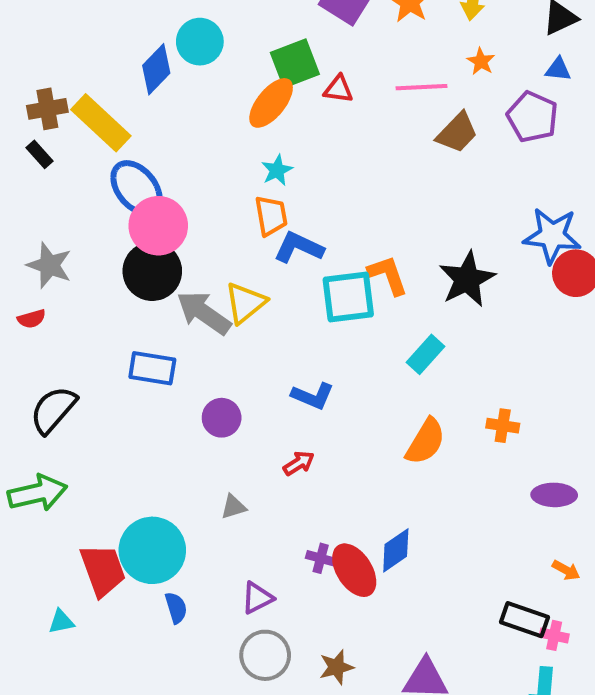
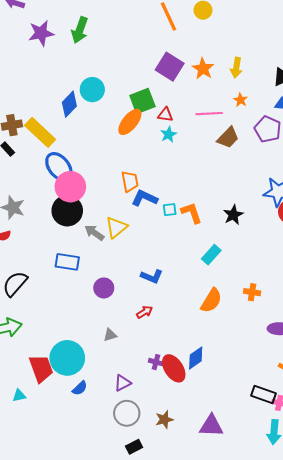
cyan star: (277, 170) -> (169, 134), moved
black star: (467, 279) -> (233, 215), size x0.7
cyan square: (348, 297) -> (170, 210), moved, size x0.5
gray arrow: (204, 313) -> (94, 233), size x0.7
blue semicircle: (176, 608) -> (80, 388), turned 63

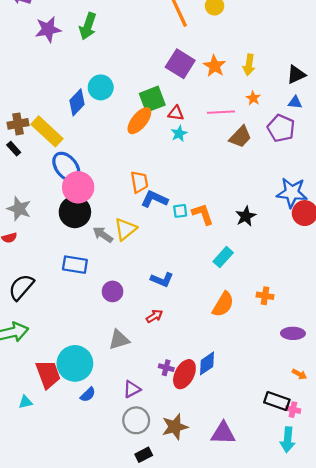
gray triangle: (110, 335) -> (119, 340), size x1.5
red ellipse: (174, 368) -> (184, 374), turned 60
brown star: (164, 420) -> (175, 427), size x1.4

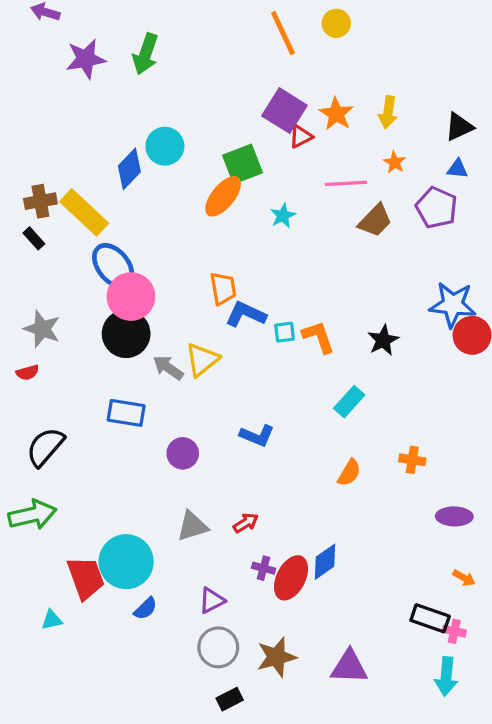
red triangle: (176, 113) -> (301, 136), moved, turned -35
orange semicircle: (223, 304) -> (349, 473), size x0.7
red arrow: (154, 316) -> (246, 523), moved

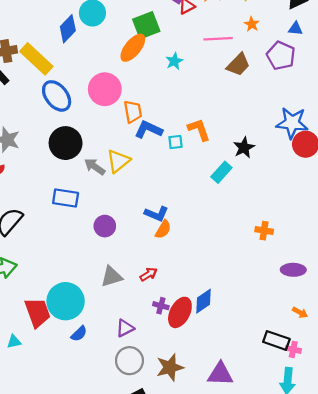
pink circle: (131, 297) -> (105, 89), moved
orange L-shape: (318, 337) -> (199, 130), moved
cyan rectangle: (349, 402) -> (221, 172), moved
orange semicircle: (349, 473) -> (163, 229), moved

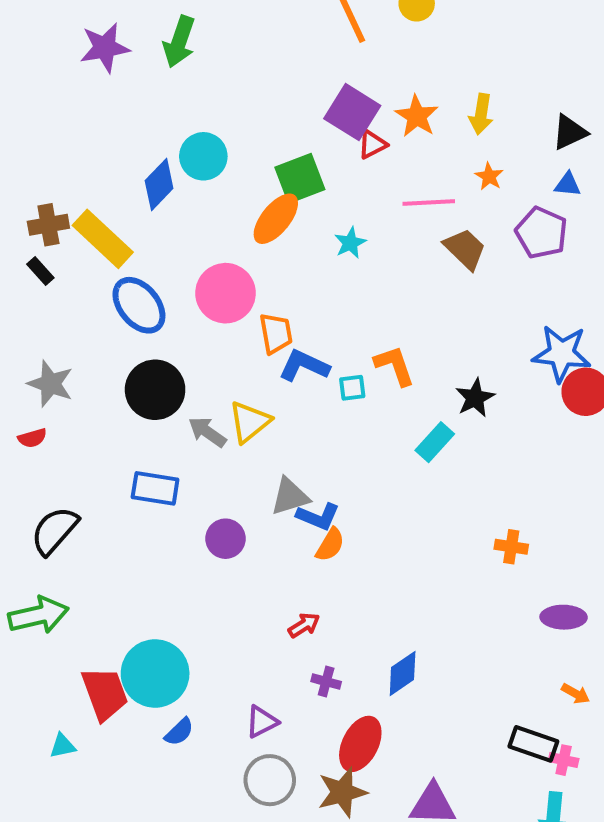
brown trapezoid: (238, 65) -> (465, 249), turned -90
gray triangle: (112, 277) -> (290, 496), moved
red ellipse: (180, 312) -> (360, 744), moved

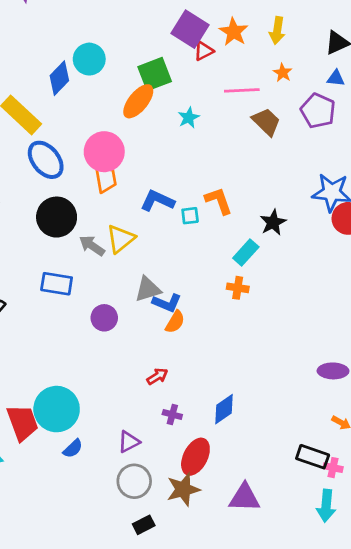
orange trapezoid: (276, 333) -> (106, 179), moved
orange cross: (511, 547) -> (238, 288), moved

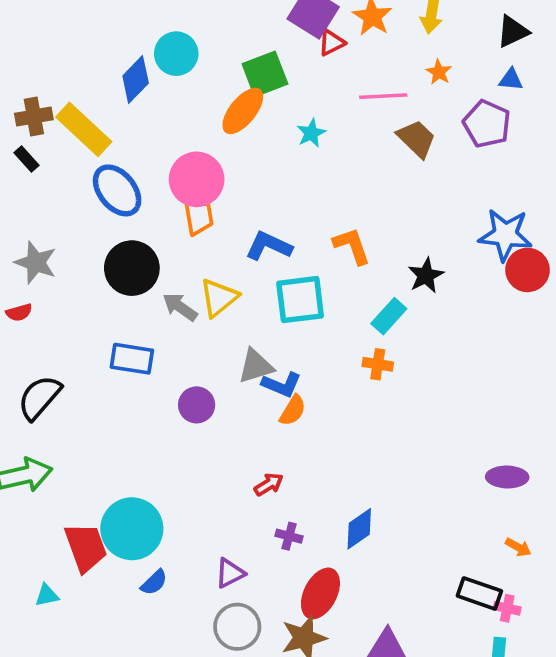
cyan square: (190, 216) -> (300, 300), moved, size x2.0

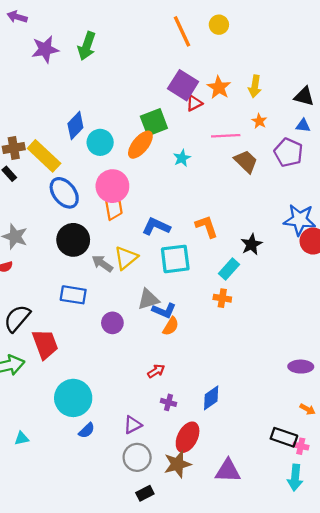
black triangle: (513, 31) -> (304, 96), turned 40
cyan circle: (176, 54) -> (100, 142), moved
red trapezoid: (86, 547) -> (45, 344), moved

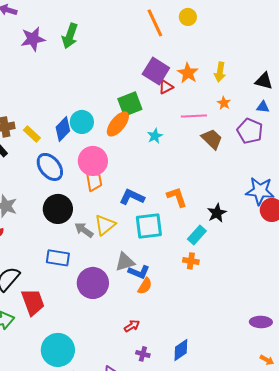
blue diamond: (75, 126) -> (63, 129), moved
yellow rectangle: (44, 156) -> (32, 134), size x0.6
purple circle: (112, 323) -> (93, 283), size x1.6

